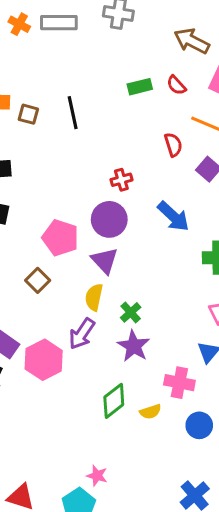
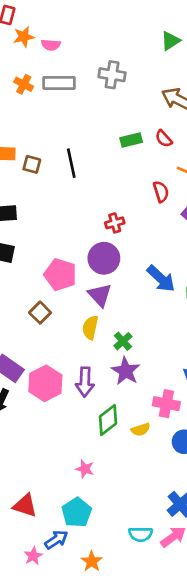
blue arrow: (173, 216) -> (161, 279), moved
purple arrow: (82, 334) -> (85, 382), moved, turned -32
pink star: (97, 476) -> (85, 469), moved

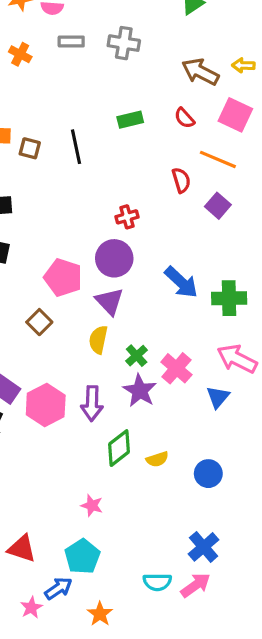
gray rectangle: (59, 83) -> (71, 42), moved, size x0.7
green rectangle: (131, 140) -> (130, 120), moved
pink cross: (166, 404) -> (176, 368), moved, turned 30

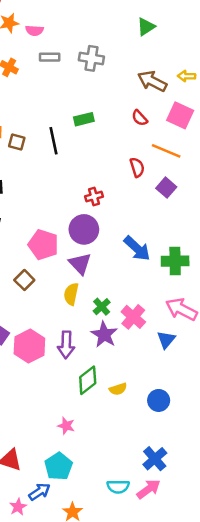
green rectangle: (130, 120) -> (84, 119), moved

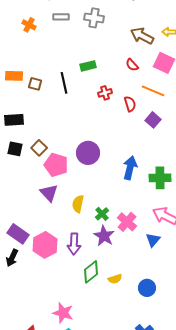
red cross: (94, 196) -> (105, 93), moved
blue arrow: (137, 248) -> (130, 168), turned -120
purple triangle: (80, 264) -> (49, 193), moved
brown square: (24, 280) -> (39, 148), moved
pink star: (66, 426) -> (63, 313), moved, size x1.5

